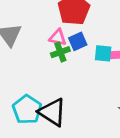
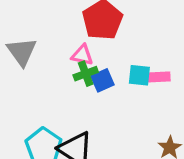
blue square: (78, 41) -> (102, 80), moved

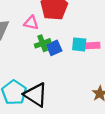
pink triangle: (82, 55) -> (31, 23), moved

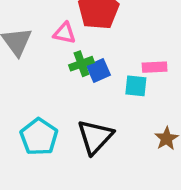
cyan square: (79, 44) -> (136, 86), moved
black triangle: (36, 95) -> (95, 137), moved, turned 40

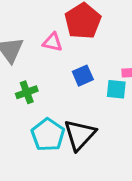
green cross: (81, 64) -> (27, 92), moved
cyan pentagon: (39, 137) -> (48, 135), moved

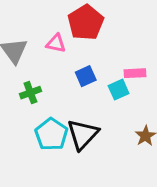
cyan square: (116, 89) -> (119, 90), turned -30

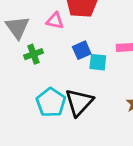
cyan square: (119, 90) -> (98, 62), moved, turned 30
green cross: (30, 93) -> (33, 54), moved

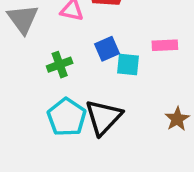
green cross: (33, 54) -> (60, 65), moved

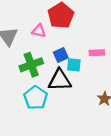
green cross: (60, 65) -> (31, 65), size x1.5
black triangle: (103, 117) -> (60, 80), moved, turned 45

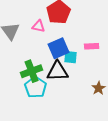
blue square: (61, 55) -> (59, 48), size x1.5
green cross: (31, 65) -> (32, 71), moved

